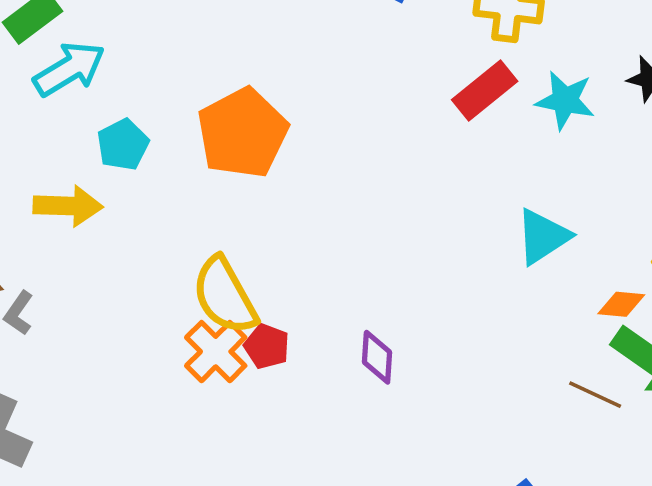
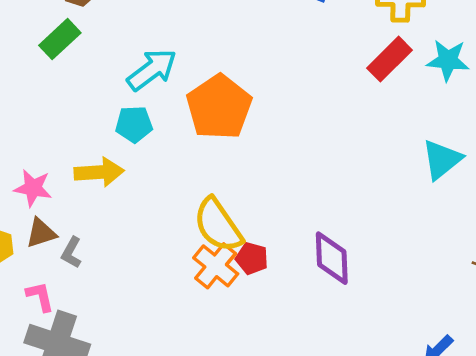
cyan arrow: (69, 69) -> (152, 70), moved
cyan pentagon: (123, 145) -> (134, 124), turned 30
purple diamond: (377, 357) -> (332, 258), size x1.4

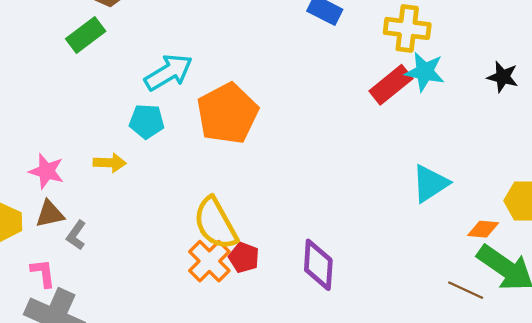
cyan star: (448, 60) -> (425, 72), moved
yellow arrow: (99, 172) -> (110, 163), size x0.7

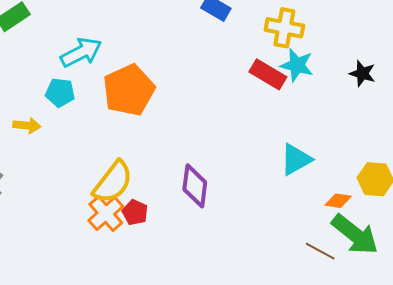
red rectangle: (391, 85) -> (268, 74), turned 66
yellow semicircle: (215, 223) -> (113, 182), turned -117
purple diamond: (318, 265) -> (195, 186), moved

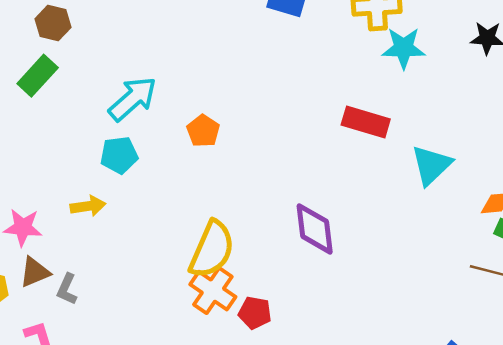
red rectangle: (268, 74) -> (366, 122), moved
orange pentagon: (129, 90) -> (203, 131), size x0.5
red pentagon: (135, 212) -> (255, 313), moved

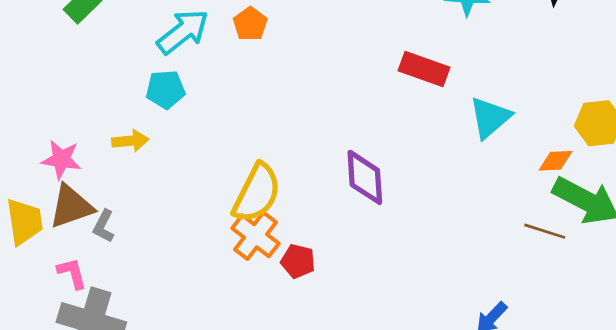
orange pentagon: (203, 131) -> (250, 24), moved
brown triangle: (35, 272) -> (71, 207), size x1.4

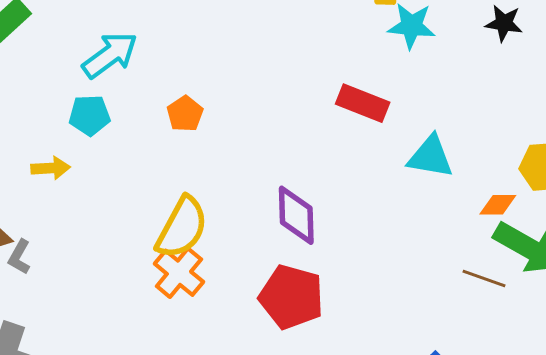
orange pentagon: (250, 24) -> (185, 114), moved
cyan triangle: (490, 118) -> (430, 157), turned 48
red pentagon: (298, 261) -> (291, 297), moved, size x1.8

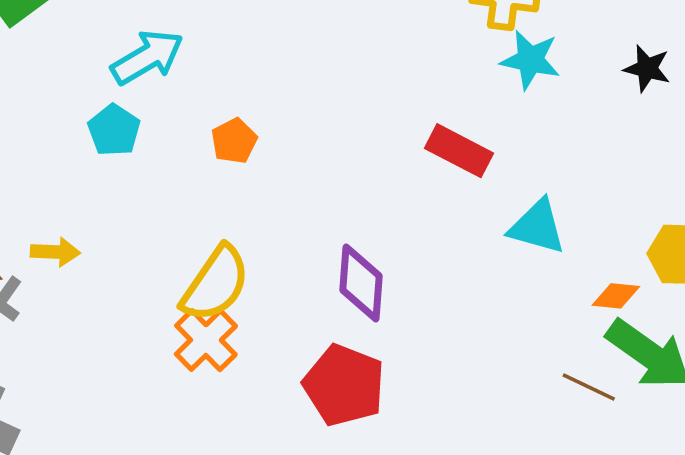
cyan pentagon: (90, 115) -> (114, 130), turned 30
yellow arrow: (51, 168) -> (55, 252), moved

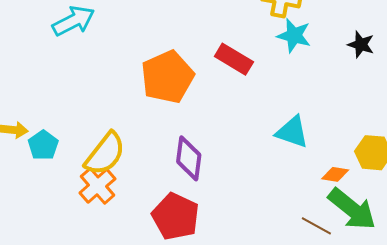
cyan pentagon: (114, 130) -> (43, 145), moved
orange pentagon: (234, 141) -> (167, 77), moved, size x2.0
red rectangle: (459, 151) -> (234, 59), moved

